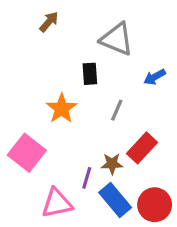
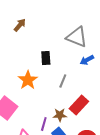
gray triangle: (117, 39) -> (77, 37), moved

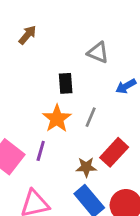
gray triangle: (77, 37) -> (98, 53), moved, size x0.7
orange star: (28, 80) -> (57, 119), moved
purple line: (44, 124) -> (41, 151), moved

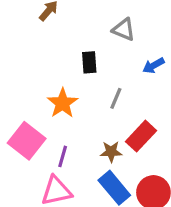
orange star: (57, 119) -> (63, 103), moved
purple line: (41, 151) -> (63, 156), moved

